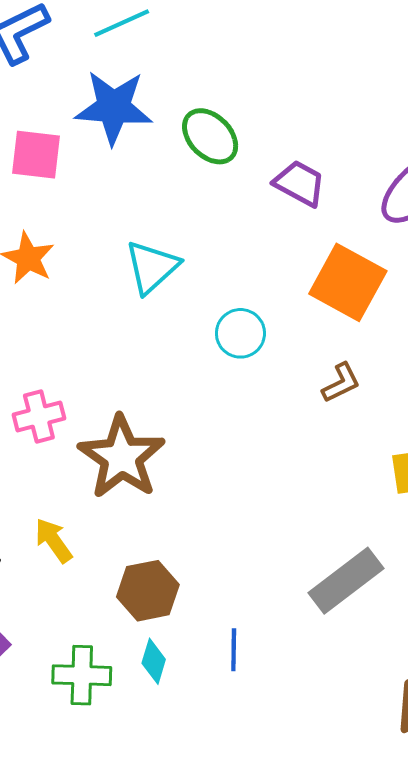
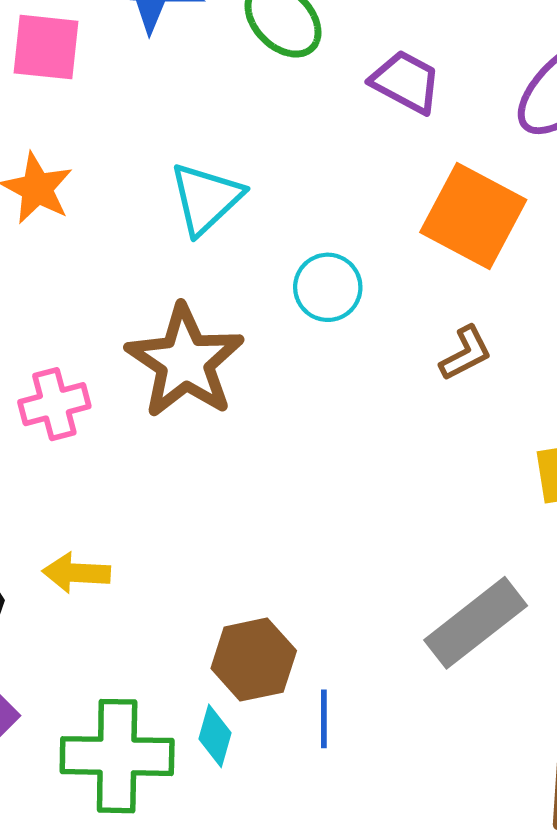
brown star: (122, 457) -> (185, 361), moved
yellow arrow: (53, 540) -> (76, 573), turned -51
brown hexagon: (148, 591) -> (254, 660), moved
green cross: (82, 675) -> (117, 756), size x1.4

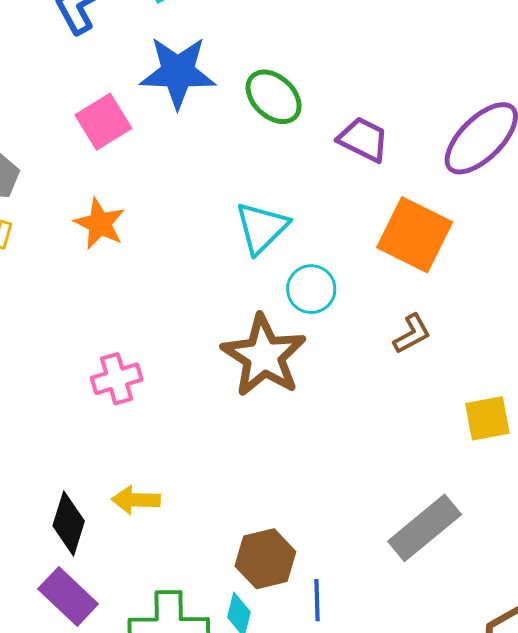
pink square: (46, 47) -> (103, 122), turned -36
cyan triangle: (206, 198) -> (262, 228), moved
brown star: (185, 361) -> (264, 356), moved

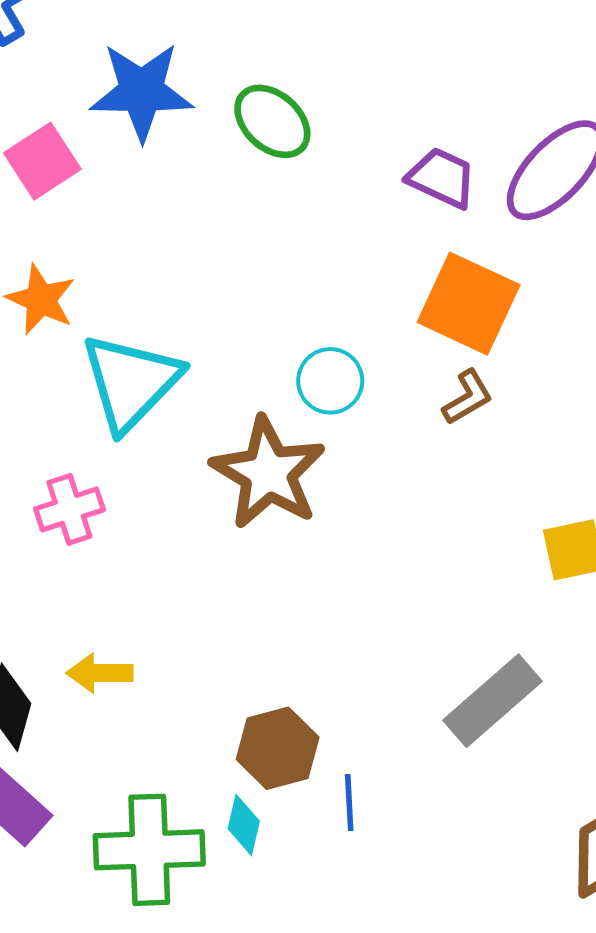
purple trapezoid: (363, 139) -> (442, 178), moved
cyan triangle: (262, 228) -> (131, 382), moved, size x1.4
brown L-shape: (412, 334) -> (468, 397), moved

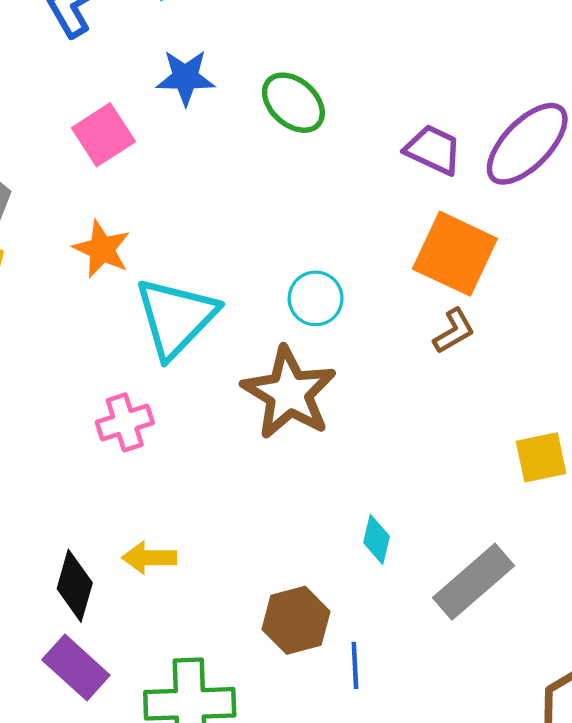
blue star: (141, 91) -> (185, 77), size x0.7
cyan circle: (330, 381) -> (316, 298), moved
cyan diamond: (244, 825) -> (376, 540), moved

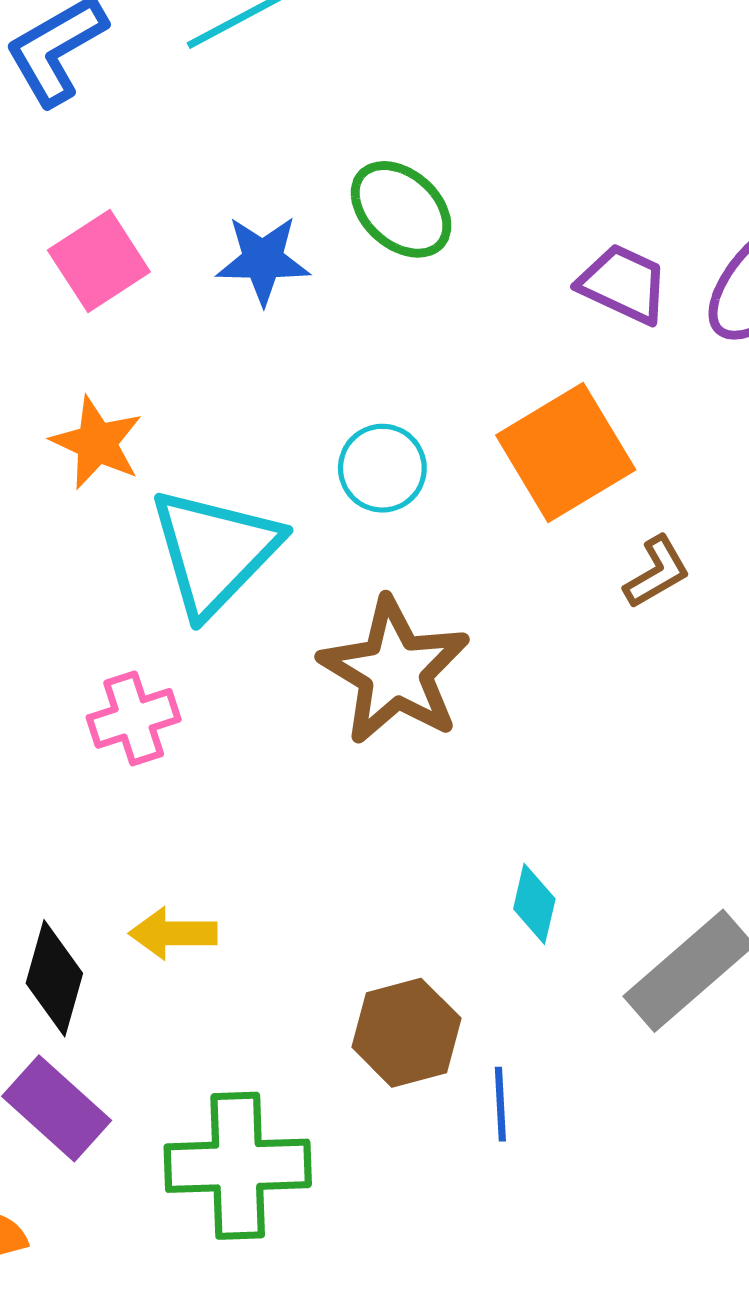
blue star: (185, 77) -> (263, 260), moved
orange square: (455, 254) -> (566, 452), moved, turned 34
cyan circle: (316, 298) -> (382, 468), moved

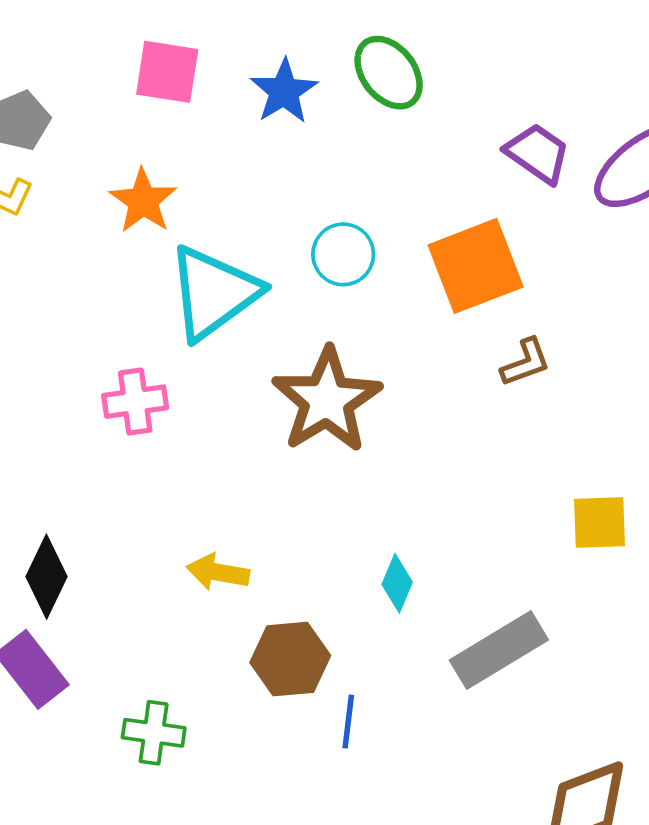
blue star: (263, 260) -> (284, 91), turned 30
pink square: (99, 261) -> (167, 72), turned 32
yellow arrow: (173, 933) -> (218, 572), moved
green cross: (238, 1166) -> (154, 733), size x0.6

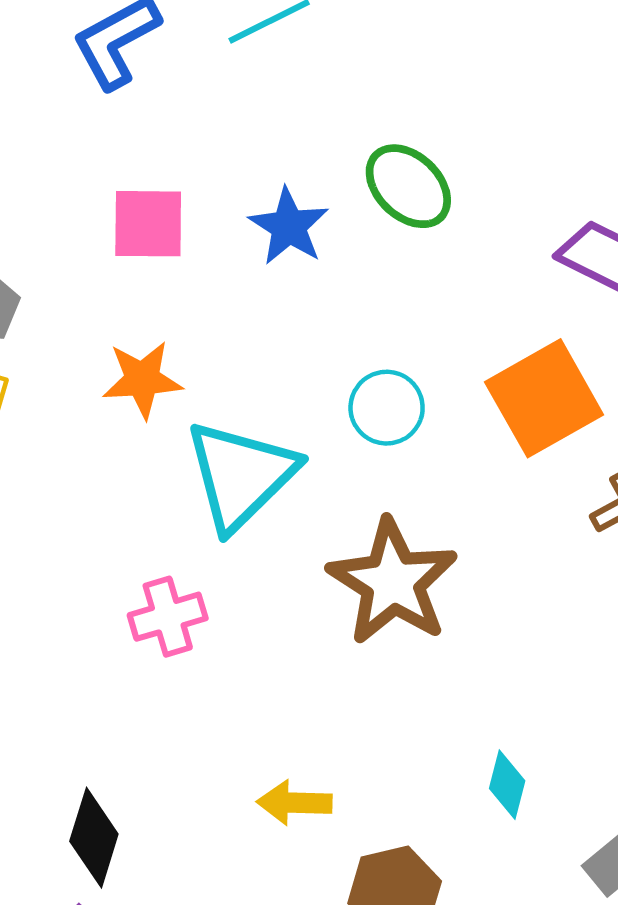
orange star: (143, 201) -> (142, 380), turned -30

